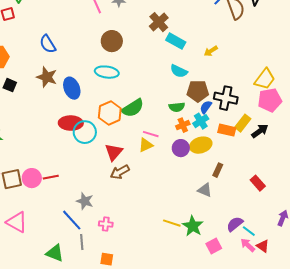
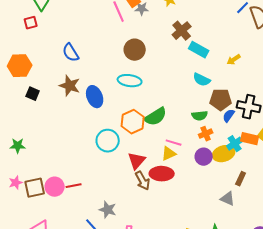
cyan cross: (201, 121) -> (235, 144), moved
red ellipse: (71, 123) -> (162, 174), moved
brown arrow: (120, 172) -> (143, 181), turned -90

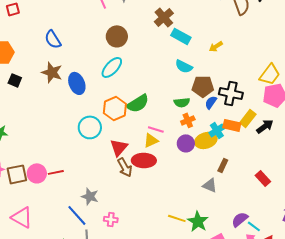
cyan ellipse: (130, 81) -> (112, 67), turned -55

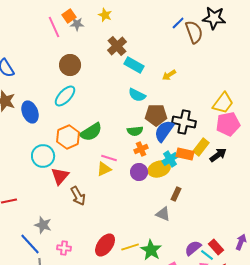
blue semicircle: (211, 102) -> (164, 131), size x1.6
red triangle: (119, 147) -> (60, 176), moved
red ellipse: (144, 160) -> (105, 245), moved, turned -55
red rectangle: (263, 178) -> (216, 247), moved
yellow line: (177, 218) -> (130, 247), turned -36

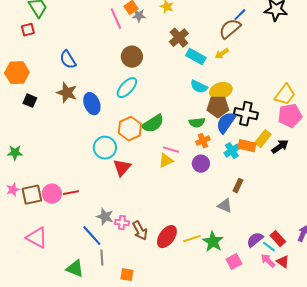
brown semicircle: (194, 32) -> (230, 29), moved, turned -110
yellow arrow: (169, 75) -> (222, 54), moved
yellow ellipse: (159, 169) -> (221, 91), moved
brown arrow: (78, 196) -> (140, 231), moved
pink cross: (64, 248) -> (122, 223), moved

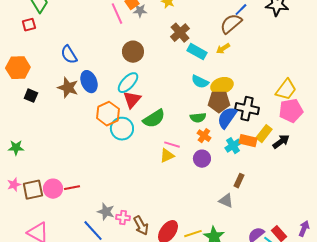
blue ellipse: (92, 104) -> (89, 82), moved
orange hexagon: (130, 129) -> (108, 114), moved
orange cross: (203, 141) -> (204, 136), turned -32
cyan circle: (105, 148) -> (122, 129), moved
red triangle: (122, 168) -> (132, 100), moved

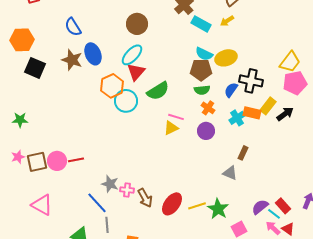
black square: (31, 96) -> (35, 68), size x1.5
brown pentagon: (219, 102) -> (201, 70), moved
blue semicircle: (227, 118) -> (231, 90), size x0.7

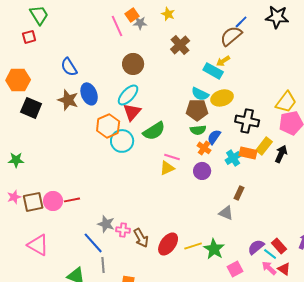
cyan rectangle: (201, 24) -> (213, 71), moved
blue semicircle: (231, 90) -> (214, 137), moved
black arrow: (285, 114) -> (281, 154), turned -30

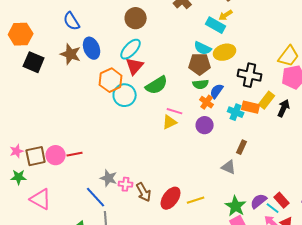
cyan cross: (233, 158) -> (236, 112), turned -35
green star: (16, 160) -> (19, 177), moved
green star: (214, 249) -> (236, 206), moved

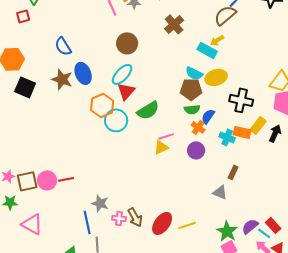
pink line: (175, 111) -> (166, 136), turned -35
pink cross: (126, 184) -> (119, 218), moved
blue line: (96, 197) -> (87, 222), turned 30

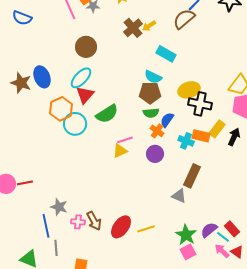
yellow arrow: (217, 40) -> (149, 26), moved
blue semicircle: (63, 46) -> (22, 18), moved, turned -36
yellow ellipse: (216, 77) -> (189, 90), moved
brown rectangle: (233, 172) -> (192, 176), size x1.6

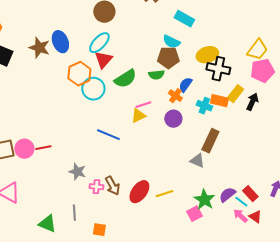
green semicircle: (151, 113) -> (156, 75), moved
blue line: (46, 226) -> (108, 135), moved, turned -55
pink square: (188, 252) -> (194, 214), moved

